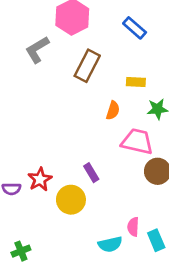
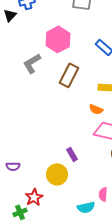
orange semicircle: (113, 110) -> (96, 109), moved, turned 96
red star: (40, 179) -> (34, 197), moved

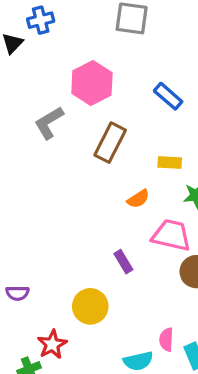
orange semicircle: (96, 109) -> (138, 199), moved, turned -56
purple rectangle: (72, 154) -> (123, 262), moved

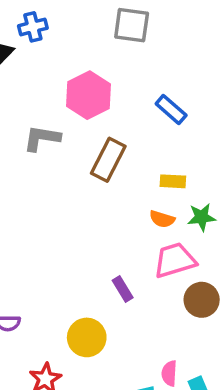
gray L-shape: (49, 123) -> (42, 138), turned 40
orange semicircle: (138, 199) -> (162, 219), moved, turned 50
pink trapezoid: (171, 235) -> (175, 260), turned -30

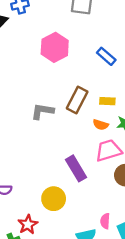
gray L-shape: (42, 138) -> (42, 111), moved
brown rectangle: (108, 160) -> (77, 100), moved
purple rectangle: (123, 289) -> (76, 168), size x1.6

